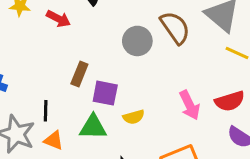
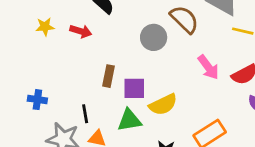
pink arrow: (190, 105) -> (208, 67), moved
yellow semicircle: (134, 117) -> (163, 105), size x1.5

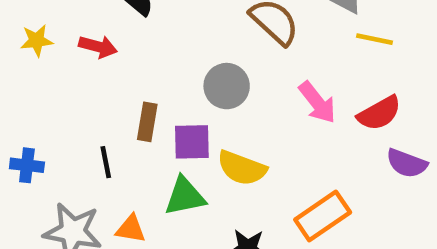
gray circle: (154, 37) -> (227, 86), moved
yellow semicircle: (163, 105) -> (242, 168), turned 48
black line: (85, 114) -> (106, 162), moved

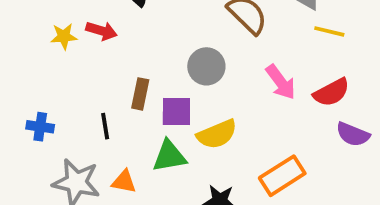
yellow star: (37, 40) -> (64, 36), moved
yellow semicircle: (242, 168) -> (217, 134), turned -45

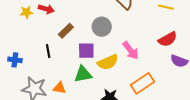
pink arrow: (281, 82) -> (131, 51), moved
brown rectangle: (140, 94) -> (66, 31), moved, turned 35
black line: (105, 126) -> (48, 51), moved

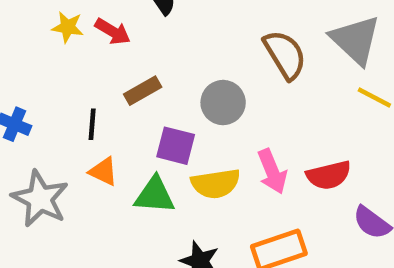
red semicircle: (168, 39) -> (329, 175), moved
orange triangle: (59, 88) -> (103, 172), moved

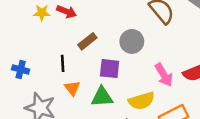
orange triangle: (103, 172) -> (72, 88), turned 35
yellow semicircle: (216, 184) -> (142, 101), moved

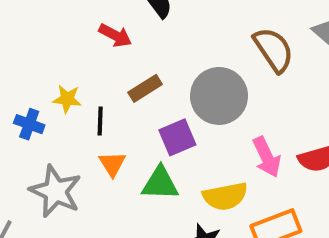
yellow star: (42, 13) -> (67, 99), moved
gray circle: (132, 41) -> (219, 96), size x1.4
purple square: (110, 69) -> (177, 137), turned -35

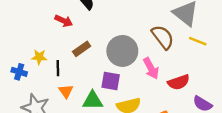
brown semicircle: (274, 50) -> (163, 37), moved
purple square: (177, 137) -> (111, 81), moved, turned 36
pink arrow: (267, 157) -> (151, 68), moved

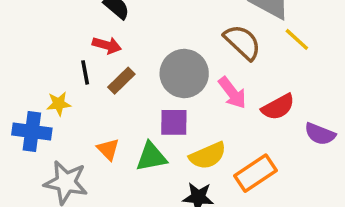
red arrow: (64, 21) -> (107, 45), moved
yellow line: (198, 41) -> (297, 39), turned 30
black line: (58, 68) -> (85, 72), moved
blue cross: (19, 72) -> (32, 131), size x1.5

